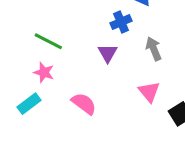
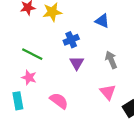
blue cross: (121, 22) -> (71, 40), moved
cyan rectangle: (29, 104) -> (18, 101), turned -63

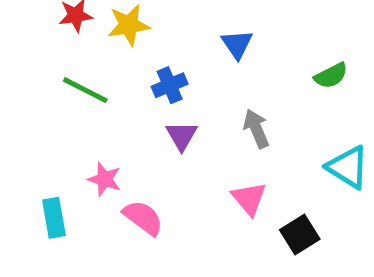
blue triangle: (102, 21) -> (237, 44), turned 32
green line: (32, 54) -> (85, 90), moved
pink star: (29, 77) -> (105, 179), moved

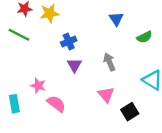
blue triangle: (237, 44) -> (116, 19), moved
green line: (85, 90) -> (19, 35), moved

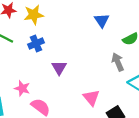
blue cross: (69, 42) -> (36, 44), moved
gray arrow: (109, 62) -> (118, 62), moved

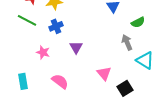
pink star: (22, 88) -> (43, 52), moved

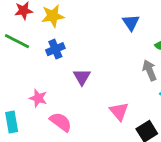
pink star: (43, 52) -> (38, 98), moved

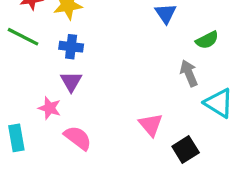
blue cross: (55, 49) -> (71, 47), turned 30
purple triangle: (82, 77) -> (71, 82), moved

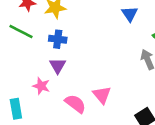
pink triangle: (151, 125) -> (102, 95), moved
pink semicircle: (78, 138) -> (75, 104), moved

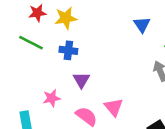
purple triangle: (58, 66) -> (81, 80), moved
pink star: (41, 86) -> (52, 98), turned -30

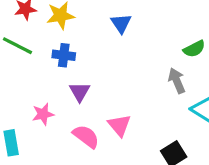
blue triangle: (142, 25) -> (121, 23), moved

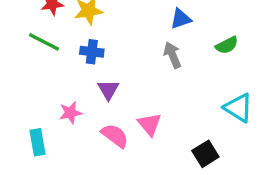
blue triangle: (121, 23) -> (181, 19), moved, turned 45
gray arrow: (177, 81) -> (172, 55), moved

